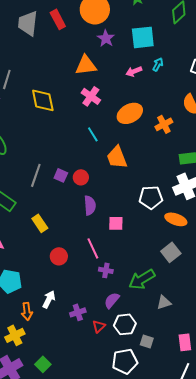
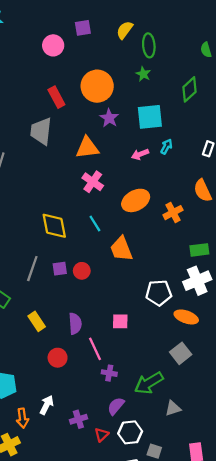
gray trapezoid: (28, 23) -> (41, 131), moved
yellow diamond: (43, 100) -> (54, 226), moved
purple square: (61, 175) -> (60, 269), turned -32
purple semicircle: (90, 205) -> (75, 324), moved

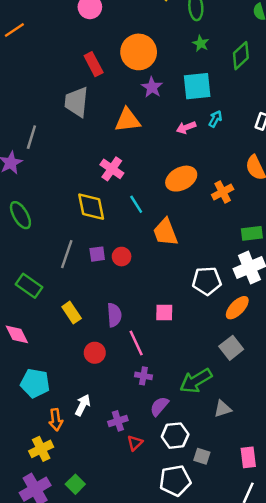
green star: (143, 74) -> (201, 43), moved
pink cross: (93, 182) -> (112, 169), moved
orange ellipse: (186, 317) -> (237, 308), turned -65
purple cross: (109, 373) -> (143, 376), moved
red triangle: (102, 435) -> (135, 443), moved

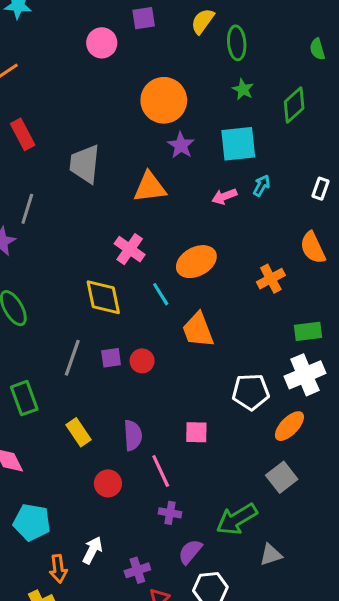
red rectangle: (94, 64) -> (23, 134), moved
orange ellipse: (181, 179) -> (196, 262), moved
green rectangle: (29, 286) -> (24, 398), turned 35

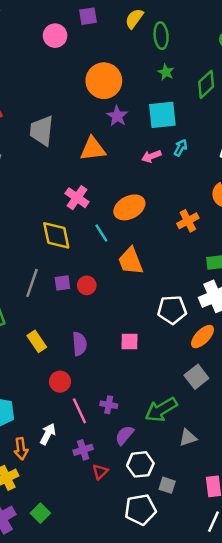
pink line: (161, 471) -> (79, 411), moved

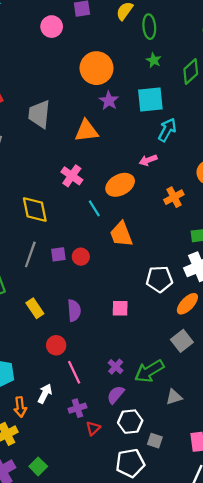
cyan arrow: (181, 148) -> (167, 130), size x1.5
pink arrow: (151, 156) -> (148, 160), moved
yellow diamond: (56, 235) -> (35, 209), moved
purple cross: (109, 405) -> (116, 367), moved, turned 32

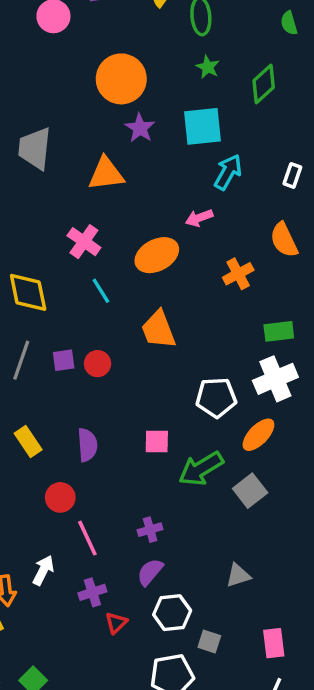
cyan line: (94, 208) -> (101, 291), moved
purple cross: (116, 367) -> (150, 530), turned 32
green arrow: (149, 371) -> (201, 469), moved

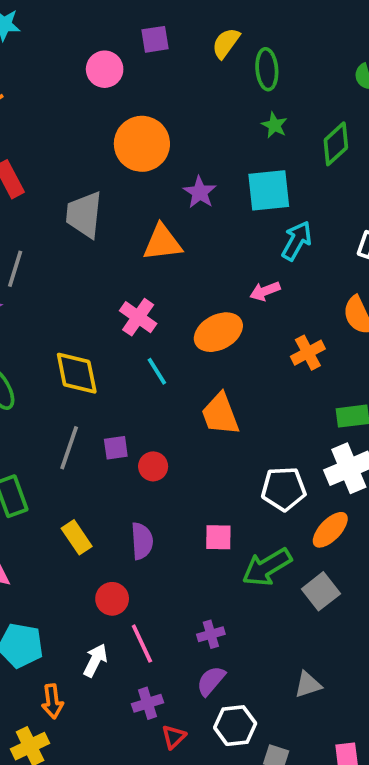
orange circle: (121, 79) -> (142, 144), moved
red circle: (98, 364) -> (153, 466), moved
white arrow: (43, 570) -> (95, 660), moved

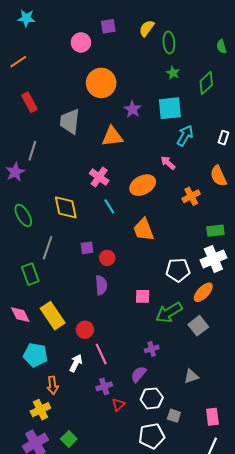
pink arrow: (265, 291) -> (168, 163), turned 63
gray line: (69, 448) -> (48, 248), moved
yellow rectangle: (77, 537) -> (53, 316), moved, size x1.5
purple semicircle: (142, 541) -> (101, 285), moved
purple cross: (211, 634) -> (152, 349), moved

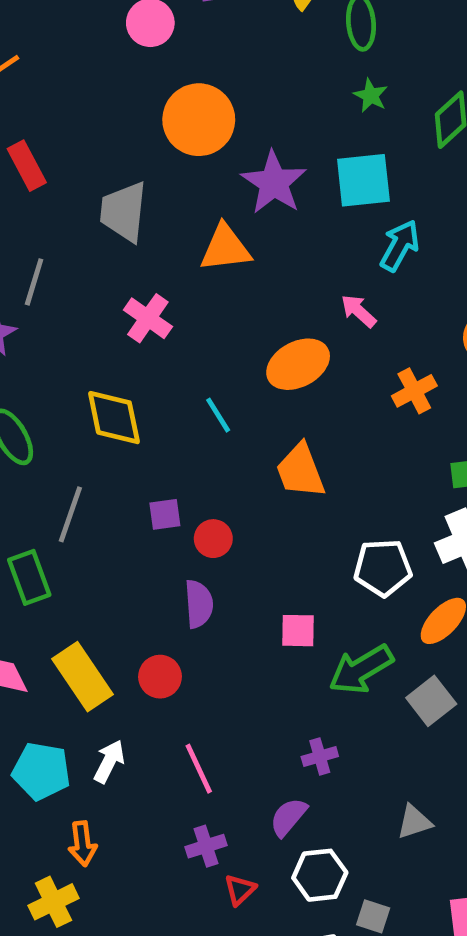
purple star: (132, 109) -> (274, 183), size x1.5
pink cross: (99, 177) -> (148, 318), moved
red circle: (85, 330) -> (160, 677), moved
white arrow: (76, 363) -> (109, 761), moved

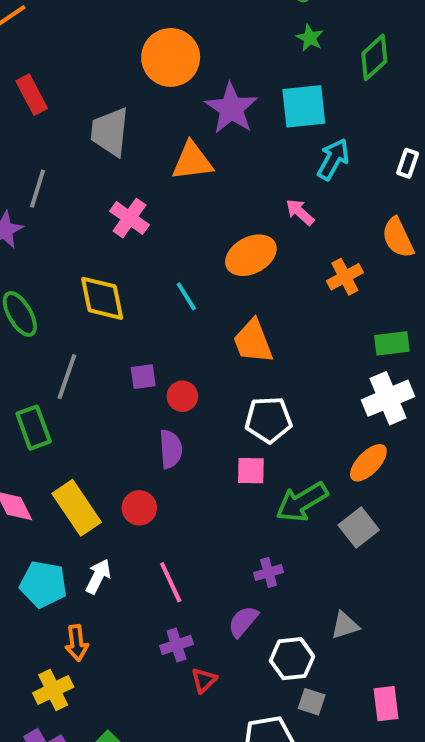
white pentagon: (383, 568) -> (269, 420), moved
white hexagon: (320, 875) -> (292, 659), moved

